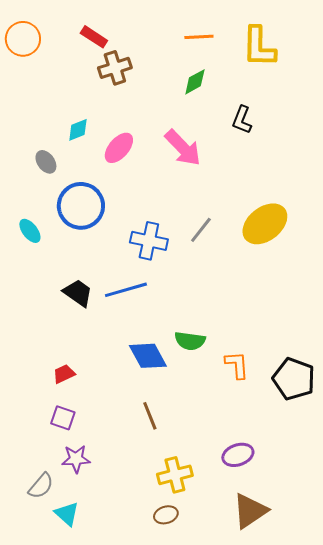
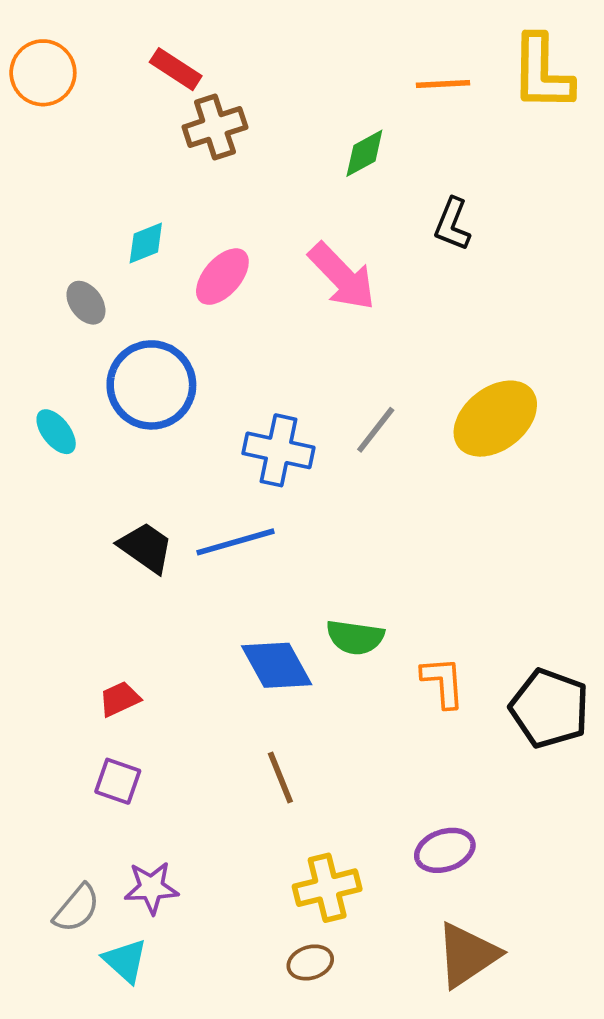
orange line: (199, 37) -> (443, 84), moved
yellow L-shape: (259, 47) -> (542, 73), moved
purple star: (76, 459) -> (151, 888), moved

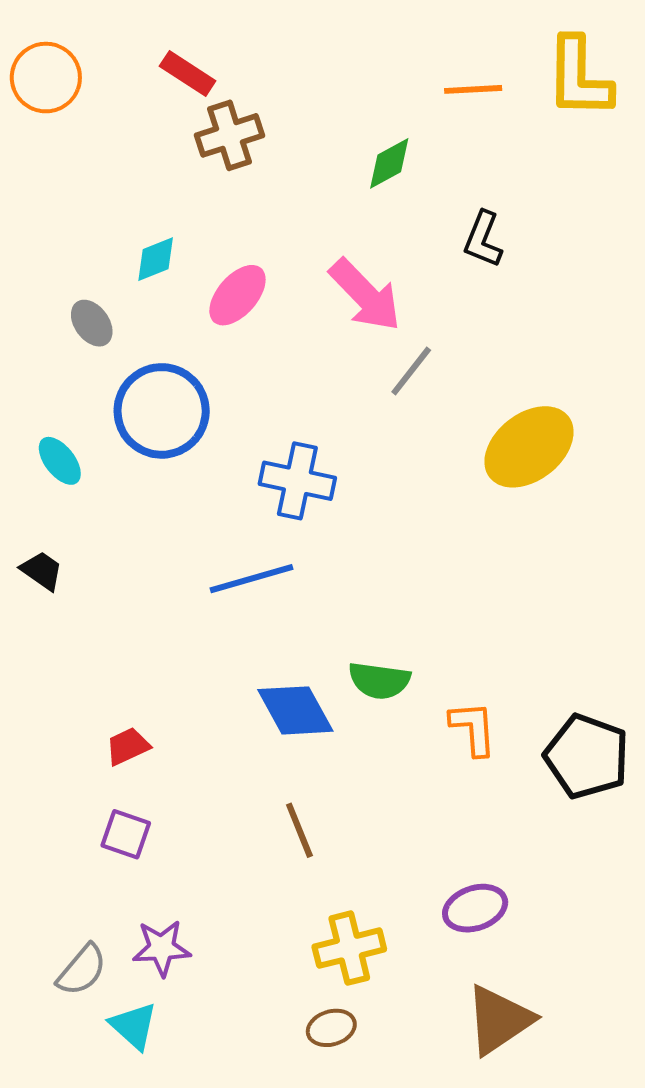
gray line: (376, 430) -> (411, 371), moved
black trapezoid: (146, 548) -> (42, 571), moved, size x0.7

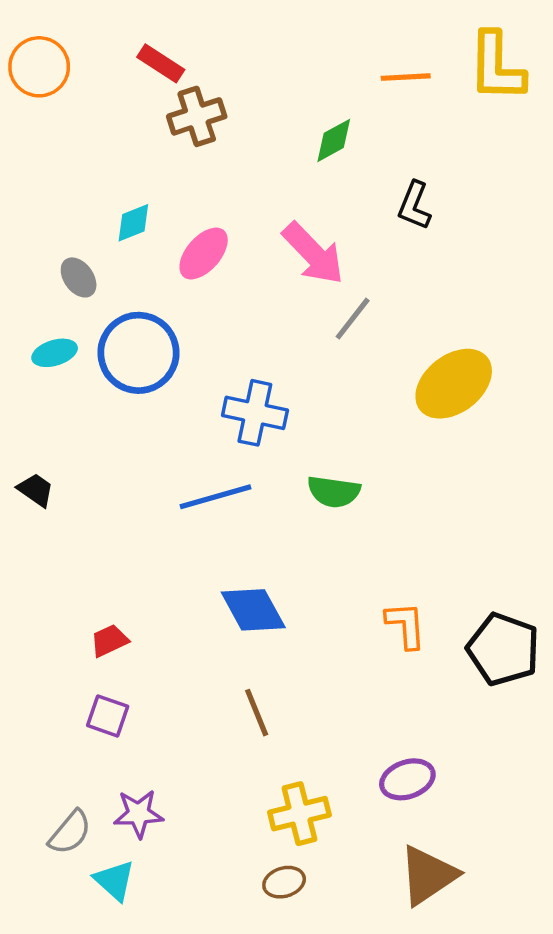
cyan ellipse: (60, 461) -> (55, 353), moved, turned -69
green semicircle: (379, 680) -> (334, 492), moved

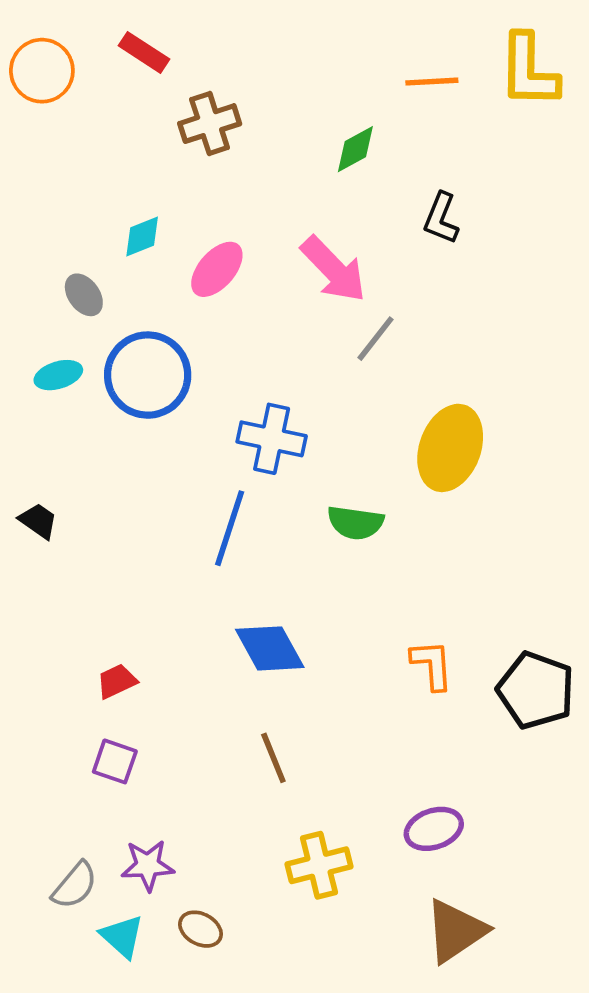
red rectangle: (161, 63) -> (144, 52), moved
yellow ellipse: (454, 384) -> (450, 448), moved, turned -32
blue line: (216, 497) -> (230, 528), turned -56
brown ellipse: (284, 882) -> (200, 929), moved, turned 45

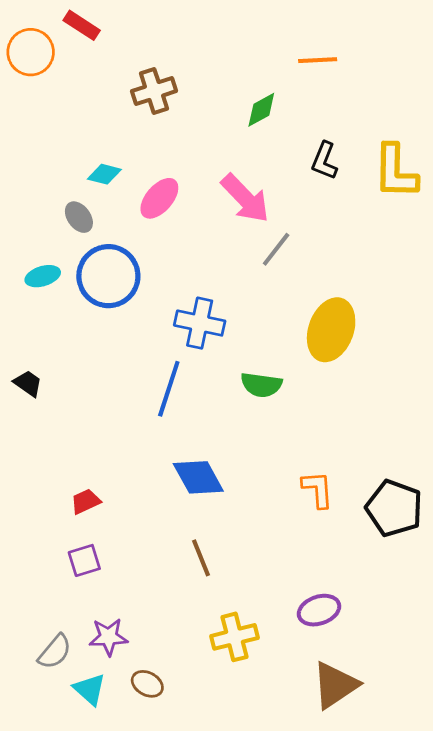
red rectangle: (144, 52) -> (82, 25), moved
yellow L-shape: (529, 71) -> (395, 171), moved
cyan diamond: (142, 237) -> (104, 174), turned 36
gray ellipse: (84, 295) -> (79, 217), moved
purple square: (115, 761) -> (84, 560), turned -36

